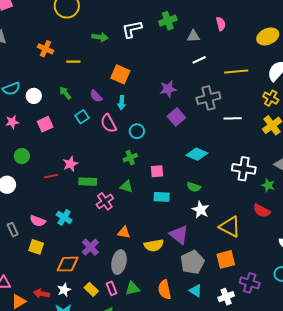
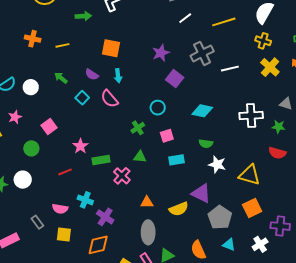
pink square: (45, 124) -> (49, 126), moved
cyan circle: (137, 131) -> (158, 108), moved
red line: (51, 176) -> (65, 172), moved
purple cross: (90, 247) -> (105, 217), moved

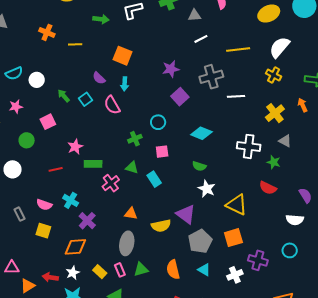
yellow cross: (270, 67) -> (275, 113), moved
green arrow: (61, 78) -> (64, 96), moved
cyan rectangle: (176, 160) -> (154, 179), moved, turned 56

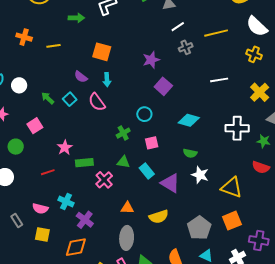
white semicircle: (279, 47) -> (257, 26), turned -80
gray cross: (211, 77) -> (186, 47), moved, size x0.6
purple triangle: (186, 214) -> (170, 183), moved

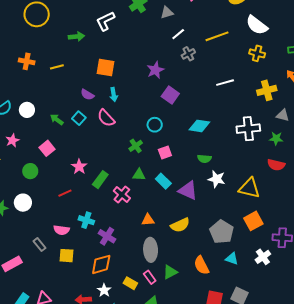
yellow cross: (260, 92) -> (267, 90), turned 36
green rectangle: (84, 163) -> (100, 180), turned -42

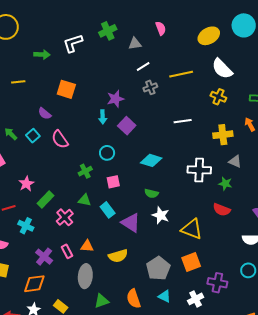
cyan arrow: (114, 95) -> (103, 117), moved
cyan cross: (86, 220) -> (26, 226), moved
pink rectangle: (150, 277) -> (67, 251), moved

